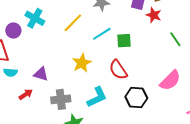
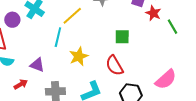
cyan line: (102, 34) -> (58, 37), moved, turned -48
green line: (175, 39) -> (172, 27), moved

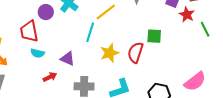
red semicircle: (114, 66) -> (135, 52), moved, turned 45

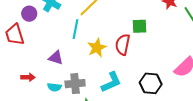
cyan semicircle: (37, 53) -> (54, 87), moved
red arrow: (50, 77) -> (28, 77), moved, turned 32

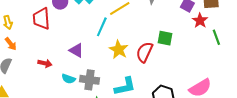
yellow star: (97, 48) -> (119, 50), turned -30

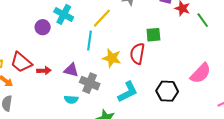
red trapezoid: (41, 19) -> (21, 62), moved, turned -30
red arrow: (45, 63) -> (44, 71), moved
gray cross: (90, 80) -> (90, 83), moved, turned 30

